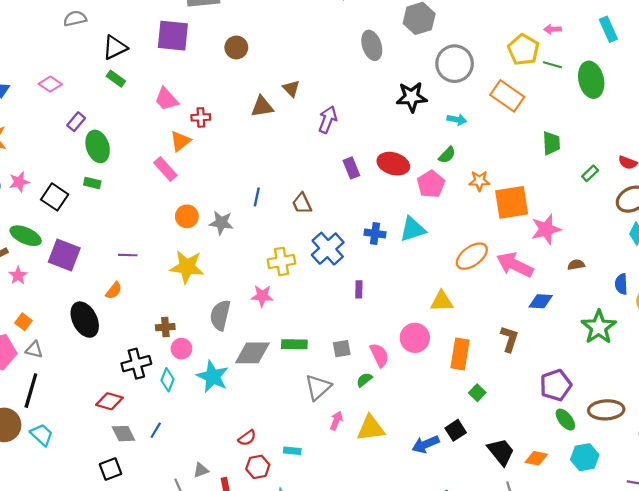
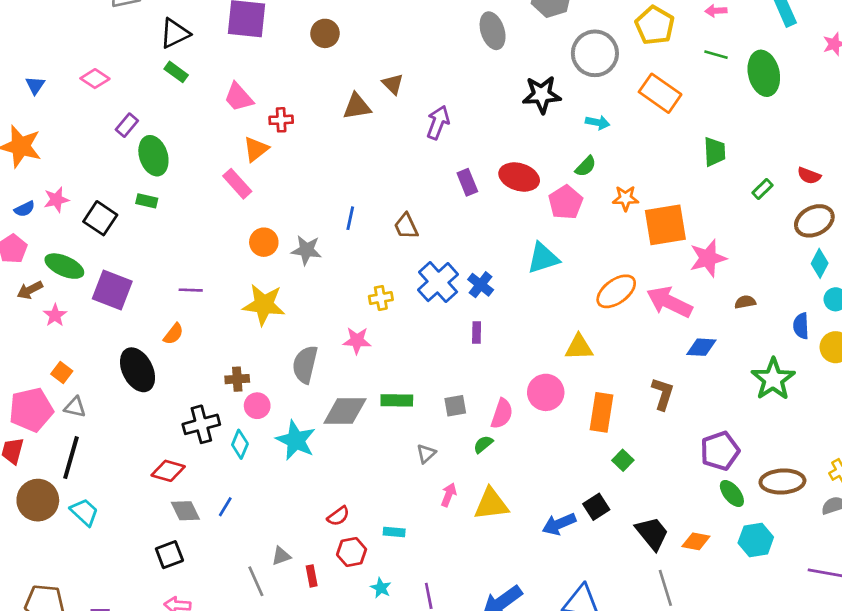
yellow pentagon: (523, 50) -> (655, 25), moved
blue cross: (375, 234) -> (481, 285), moved, turned 30
yellow cross: (281, 261) -> (381, 298), size x0.7
pink semicircle: (379, 355) -> (502, 414), turned 45
gray triangle: (318, 387) -> (426, 454), size x0.6

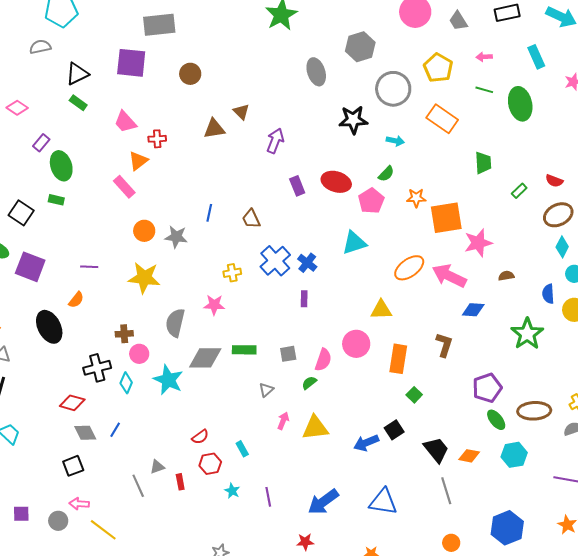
cyan rectangle: (394, 532) -> (242, 449), turned 56

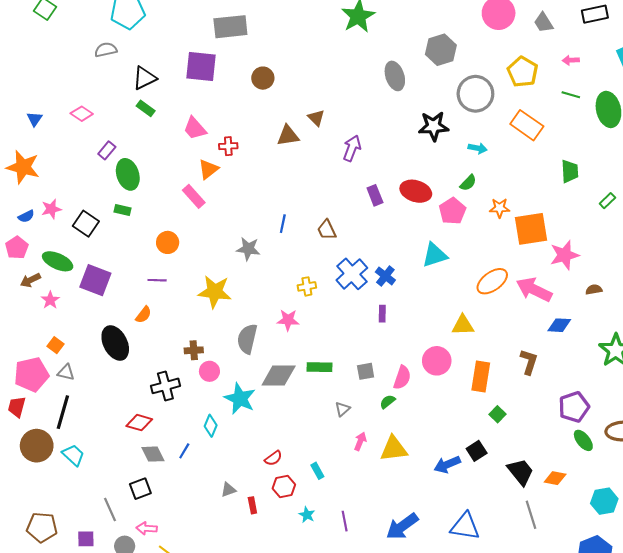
orange circle: (144, 231) -> (168, 242), moved
cyan diamond: (126, 383) -> (211, 426), moved
cyan hexagon: (514, 455) -> (604, 501), moved
gray line: (138, 486) -> (110, 510), moved

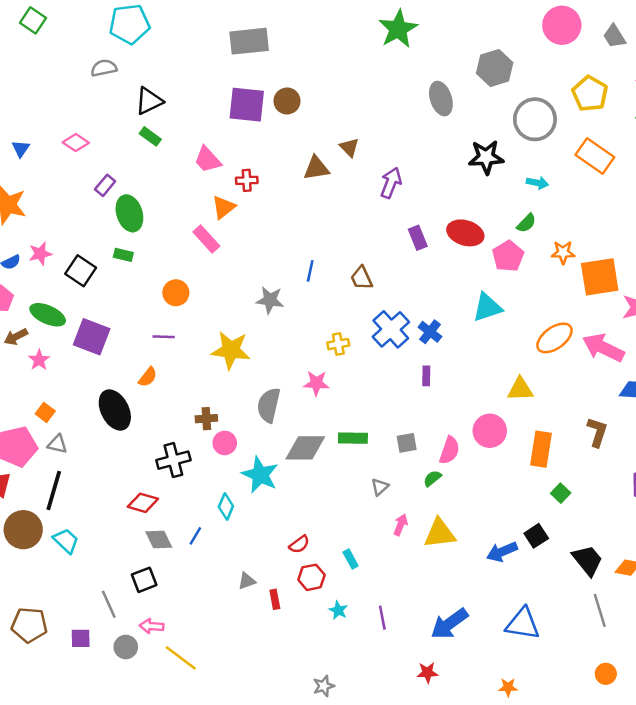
purple square: (201, 67) -> (247, 105), moved

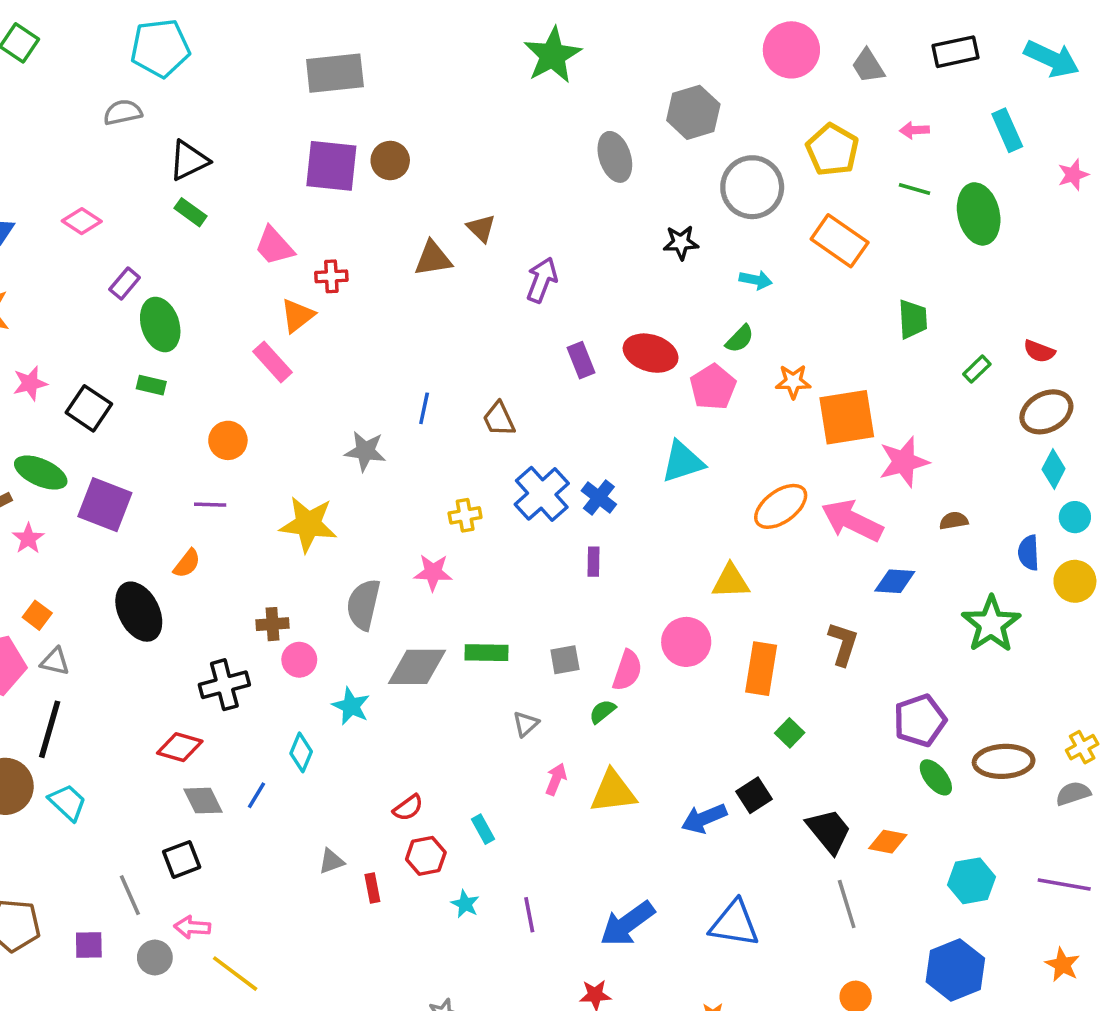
black star: (486, 157) -> (681, 242), size x0.7
cyan star: (260, 475) -> (351, 706), size x0.7

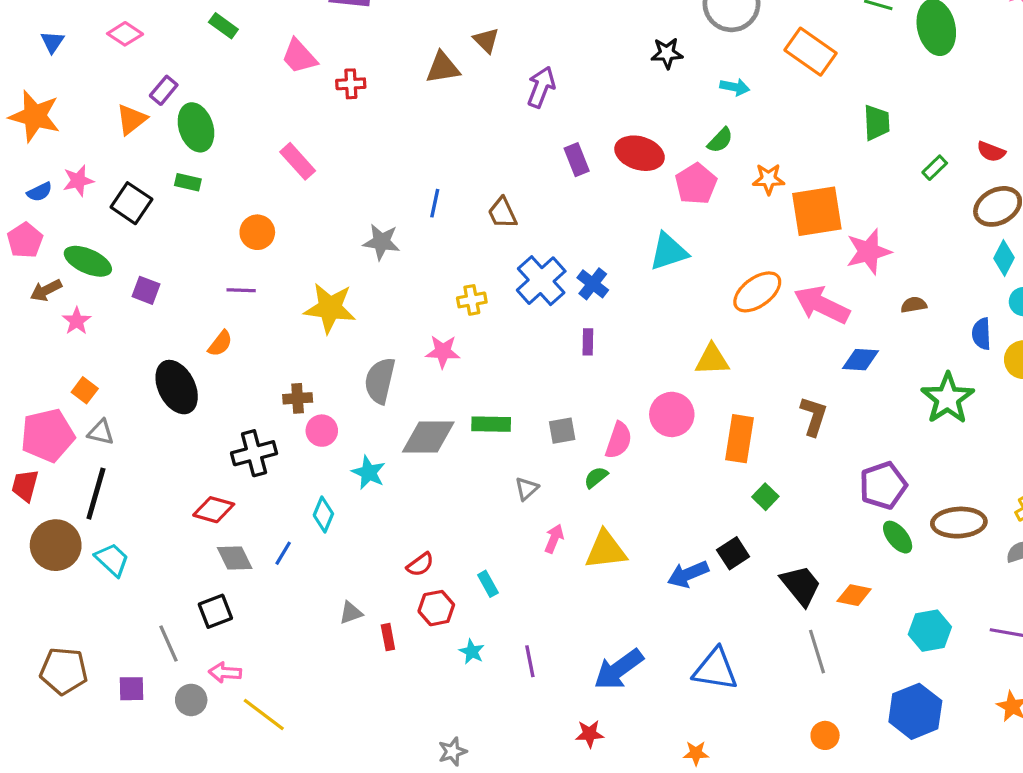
orange triangle: (297, 316) -> (131, 119), moved
purple square: (105, 505) -> (146, 290), size x0.6

